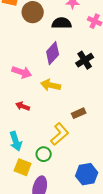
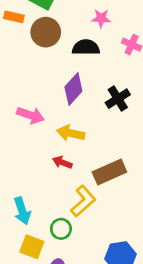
red arrow: (23, 106) -> (62, 162), moved
brown rectangle: (79, 113) -> (109, 172), size x1.6

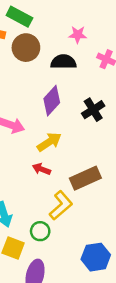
yellow arrow: (71, 133) -> (49, 142), turned 135

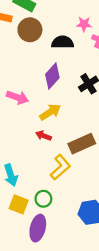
pink star: (78, 35) -> (84, 24), moved
green circle: (40, 231) -> (43, 199), moved

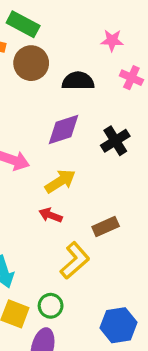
pink star: (84, 24) -> (112, 40), moved
purple diamond: (52, 76) -> (64, 129), turned 30
brown rectangle: (82, 144) -> (106, 226), size x0.7

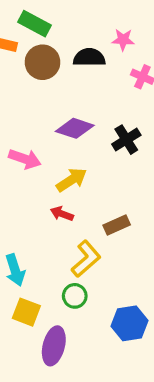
black semicircle: (78, 81) -> (89, 57), moved
purple diamond: (64, 129) -> (75, 128), turned 36
green circle: (51, 306) -> (75, 296), moved

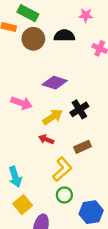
pink star: (123, 40) -> (86, 15), moved
black cross: (126, 140) -> (79, 109), moved
green circle: (75, 296) -> (64, 195), moved
yellow square: (26, 312) -> (23, 205), turned 30

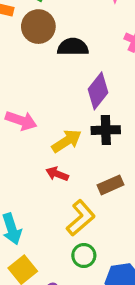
black semicircle: (64, 36) -> (73, 47), moved
purple diamond: (55, 83) -> (98, 91), moved, turned -70
black cross: (79, 109) -> (106, 130), turned 30

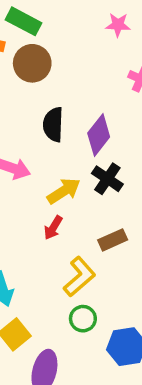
black semicircle: (73, 47) -> (53, 125), moved, turned -88
black cross: (106, 130) -> (107, 179), turned 36
red arrow: (57, 174) -> (53, 228), turned -80

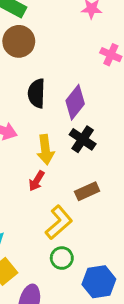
yellow arrow: (64, 191) -> (45, 150), turned 116

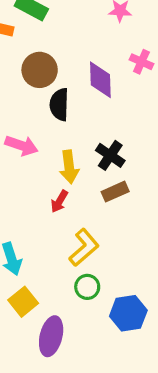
brown circle: (19, 41) -> (40, 70), moved
purple diamond: (75, 102) -> (100, 80), moved, turned -40
brown rectangle: (87, 191) -> (115, 192), moved

